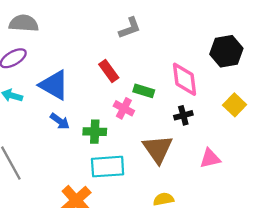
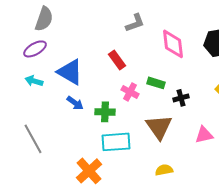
gray semicircle: (24, 23) -> (44, 19), turned 105
pink diamond: (184, 79) -> (173, 44), moved
green rectangle: (144, 91) -> (156, 83), moved

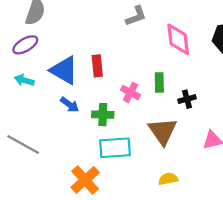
red rectangle: (117, 60) -> (97, 66), moved, turned 30
green rectangle: (156, 83) -> (159, 82), turned 72
gray line: (33, 139) -> (23, 145), turned -32

